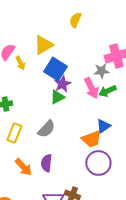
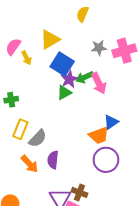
gray star: (101, 71) -> (99, 48), moved
green arrow: (107, 91) -> (85, 77), moved
gray semicircle: (46, 129) -> (38, 138), moved

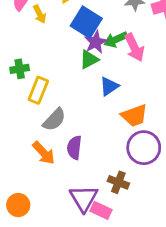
blue triangle: (111, 122) -> (109, 86), moved
yellow rectangle: (20, 129) -> (38, 90), moved
brown cross: (79, 192) -> (118, 182), moved

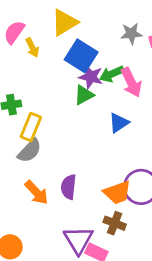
purple star: (96, 42) -> (91, 77), turned -30
blue triangle: (109, 86) -> (119, 123), moved
orange trapezoid: (134, 116) -> (117, 193), moved
gray semicircle: (54, 120) -> (30, 151), moved

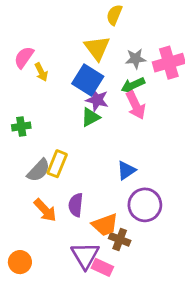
yellow triangle: (64, 22) -> (97, 48), moved, turned -36
green arrow: (112, 74) -> (133, 85), moved
blue triangle: (119, 123) -> (126, 170), moved
yellow rectangle: (31, 127) -> (57, 164), moved
orange trapezoid: (117, 193) -> (105, 225), moved

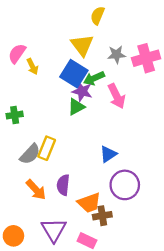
green arrow: (133, 85) -> (94, 78), moved
brown cross: (120, 239) -> (102, 216), turned -30
purple triangle: (85, 255) -> (54, 230), moved

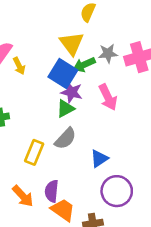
green arrow: (94, 78) -> (84, 65), moved
gray semicircle: (30, 154) -> (65, 139), moved
orange trapezoid: (89, 203) -> (63, 210), moved, turned -125

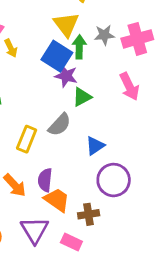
green arrow: (84, 65) -> (79, 47), turned 115
pink arrow: (108, 97) -> (129, 86), moved
green triangle: (65, 108) -> (82, 97), moved

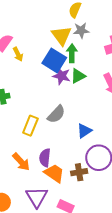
gray star: (104, 35) -> (81, 30), moved
green triangle: (82, 97) -> (78, 76), moved
brown cross: (89, 214) -> (79, 172), moved

